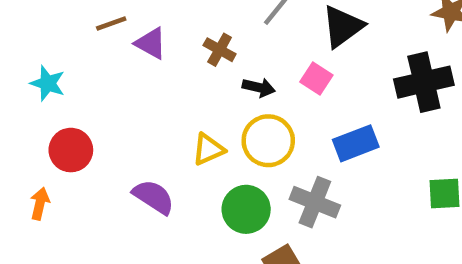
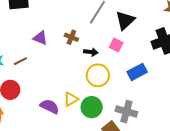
brown line: (111, 24) -> (20, 61), moved
yellow triangle: (208, 149) -> (71, 99), moved
gray cross: (315, 202) -> (126, 112), moved

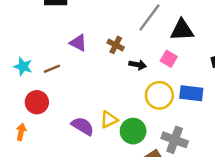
black triangle: (125, 20) -> (182, 30), turned 35
blue rectangle: (137, 72) -> (191, 93), turned 30
yellow circle: (98, 75) -> (159, 95), moved

